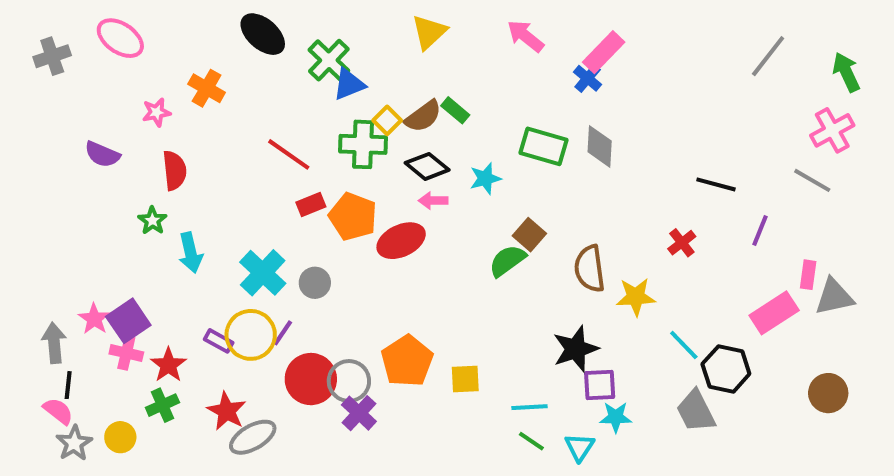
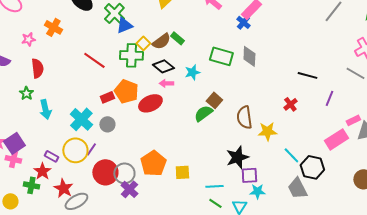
red rectangle: (311, 205) -> (107, 97), moved
pink rectangle: (808, 275) -> (353, 120), turned 56
purple rectangle: (219, 341) -> (51, 156), moved
red star: (168, 365) -> (42, 171), moved
green cross: (162, 405) -> (31, 185), turned 35

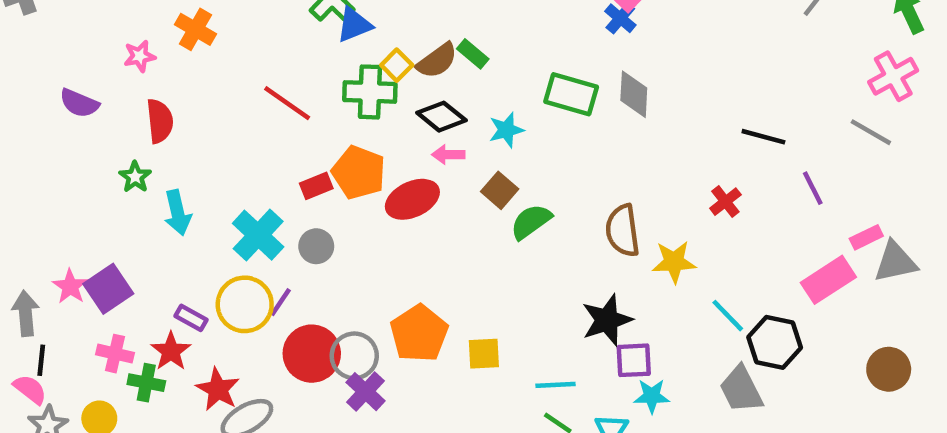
purple line: (329, 98) -> (813, 188), turned -49
brown square: (214, 100) -> (500, 190), moved
pink cross: (13, 159) -> (115, 354), moved

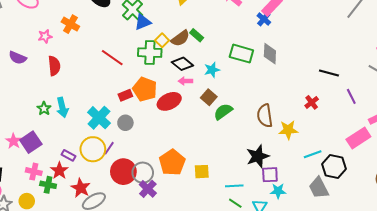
green star: (135, 177) -> (44, 109), moved
cyan line: (728, 316) -> (313, 154), turned -66

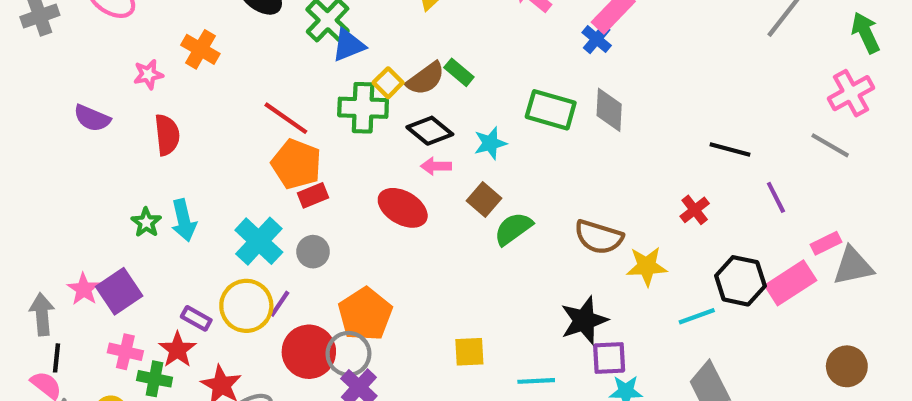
orange pentagon: (145, 89) -> (296, 164), moved
red ellipse: (169, 101) -> (403, 208), turned 55
brown semicircle: (265, 116) -> (599, 237), turned -65
orange pentagon: (172, 162) -> (365, 314), moved
black hexagon: (334, 167) -> (740, 281), moved

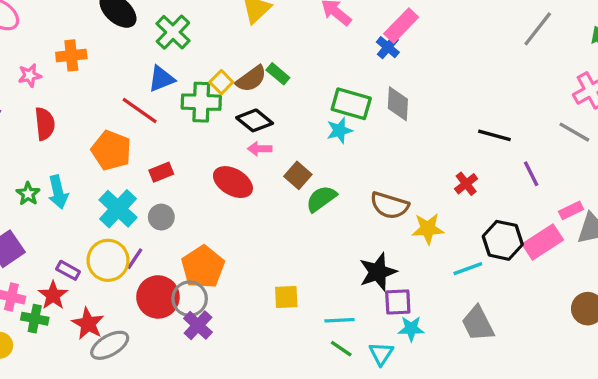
blue triangle: (348, 45) -> (161, 79), moved
orange cross: (200, 49) -> (71, 55), turned -36
cyan star: (490, 143) -> (340, 130), moved
orange pentagon: (296, 164) -> (111, 150), moved

